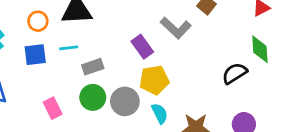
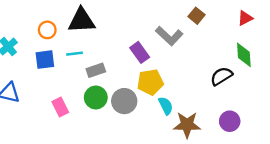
cyan semicircle: (160, 113) -> (166, 106), moved

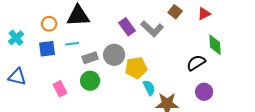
red triangle: (245, 18) -> (204, 14), moved
purple rectangle: (140, 52) -> (127, 27), moved
gray circle: (124, 101) -> (114, 55), moved
purple circle: (230, 121) -> (204, 92), moved

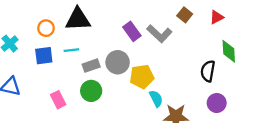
black semicircle: (196, 63) -> (208, 71), turned -48

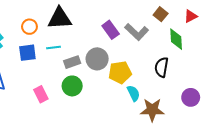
green diamond: (229, 51) -> (176, 39), moved
black semicircle: (208, 71) -> (162, 67), moved

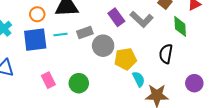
blue square: (27, 53) -> (35, 40), size x1.4
gray rectangle: (72, 62) -> (85, 33), moved
green circle: (72, 86) -> (79, 83), moved

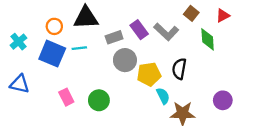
gray rectangle: (85, 33) -> (114, 37), moved
blue square: (35, 40) -> (52, 54), turned 30
black semicircle: (166, 54) -> (179, 69), moved

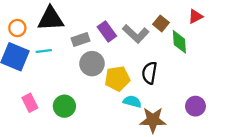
brown square: (191, 13) -> (161, 23), moved
cyan semicircle: (163, 96) -> (132, 102), turned -49

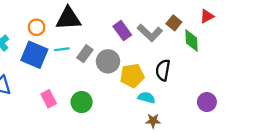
gray rectangle: (81, 39) -> (85, 54), moved, turned -35
brown star: (153, 120) -> (153, 121), moved, size x0.6

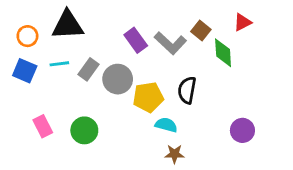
blue square: (34, 55) -> (25, 71), size x0.7

